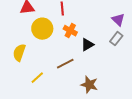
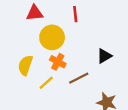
orange cross: (70, 31) -> (58, 62), moved
yellow line: (37, 78) -> (46, 83), moved

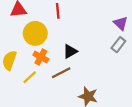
black triangle: (104, 56) -> (70, 51), moved

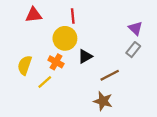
yellow circle: (35, 33) -> (65, 38), moved
brown line: (61, 73) -> (110, 75), moved

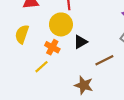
yellow semicircle: (25, 65) -> (22, 34), moved
brown star: (103, 101) -> (84, 85), moved

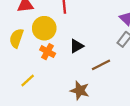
yellow circle: (61, 24) -> (44, 28), moved
yellow line: (41, 67) -> (28, 80), moved

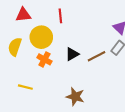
brown line: (101, 65) -> (96, 56), moved
yellow line: (28, 80) -> (25, 87), turned 56

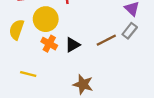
black triangle: (72, 54) -> (73, 45), moved

